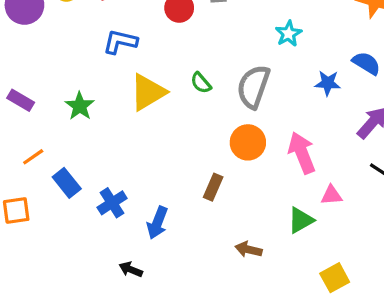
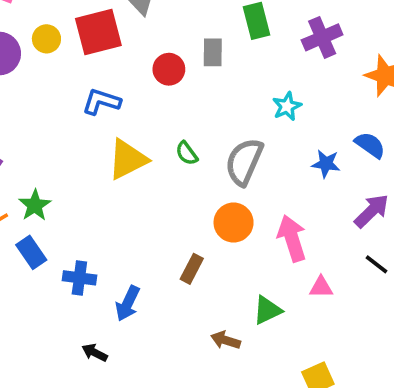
green star: (80, 106) -> (35, 205), moved
blue cross: (112, 203) -> (79, 278), turned 36
green triangle: (301, 220) -> (267, 310), moved

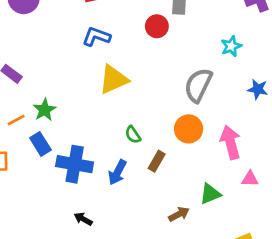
red circle: (169, 69) -> (157, 26), moved
green semicircle: (187, 153) -> (133, 135), moved
blue cross: (79, 278) -> (75, 164), size x1.5
blue arrow: (128, 303) -> (117, 172), moved
brown arrow: (226, 340) -> (179, 214), turned 132

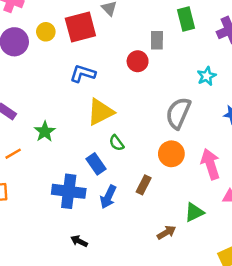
green star: (45, 110) -> (45, 132), moved
green semicircle: (133, 135) -> (117, 143), moved
blue rectangle: (40, 144) -> (96, 164), moved

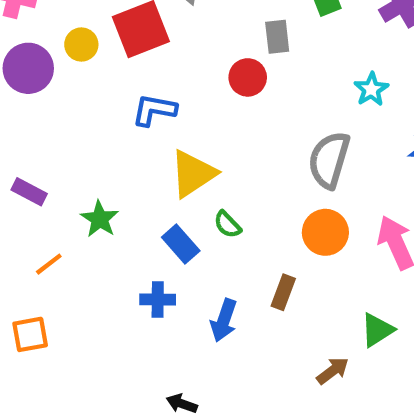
blue rectangle: (96, 164) -> (181, 244), moved
blue cross: (69, 191) -> (158, 299), moved, size x0.6

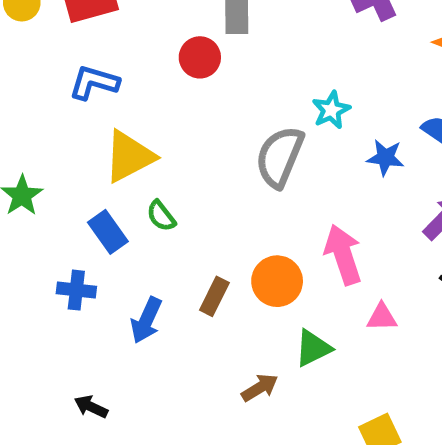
cyan star: (371, 89) -> (331, 110), moved
orange circle: (325, 232) -> (277, 281), moved

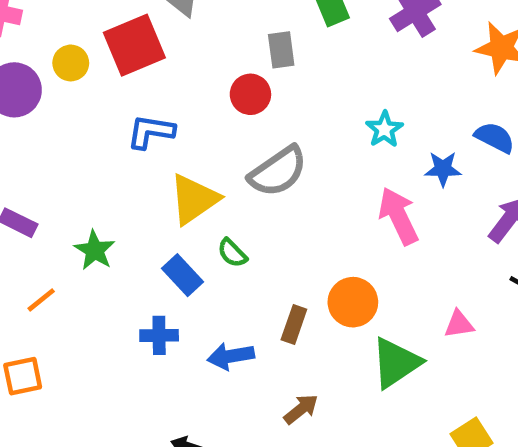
gray semicircle: (280, 157) -> (278, 171), moved, turned -140
pink arrow: (343, 255) -> (398, 216), moved
blue arrow: (146, 320) -> (231, 356), turned 63
green triangle: (313, 348) -> (396, 363), size x1.4
brown arrow: (260, 388) -> (301, 409), moved

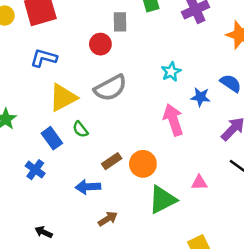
brown rectangle: (294, 325) -> (112, 161), moved, turned 30
blue cross: (159, 335) -> (35, 170), turned 30
blue arrow: (231, 356) -> (88, 187), moved

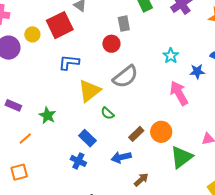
blue rectangle: (52, 138) -> (87, 138), moved
blue cross: (35, 170) -> (78, 161), moved

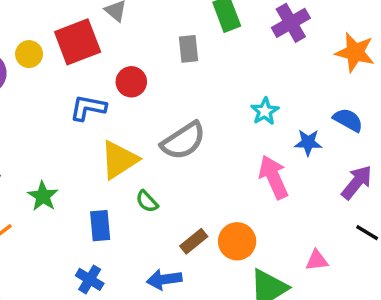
red circle: (111, 44) -> (131, 82), moved
blue rectangle: (87, 138) -> (100, 226), moved, turned 36

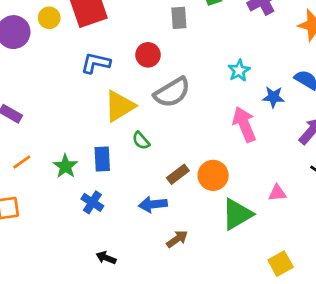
red circle: (131, 82) -> (148, 55), moved
green star: (43, 196) -> (65, 166), moved

